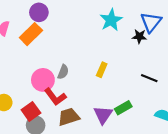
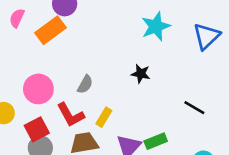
black star: (139, 36) -> (141, 74), moved
yellow rectangle: (102, 70) -> (104, 117), moved
pink circle: (43, 80) -> (38, 89), moved

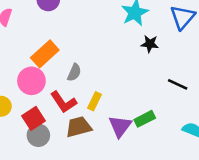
orange rectangle: (51, 30) -> (45, 54), moved
black star: (141, 74) -> (150, 44), moved

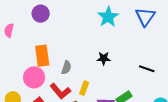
black star: (150, 44) -> (104, 58), moved
orange rectangle: (45, 54) -> (42, 56), turned -50

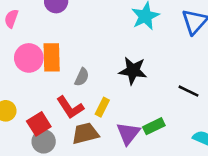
black star: (104, 58) -> (133, 71), size x1.5
pink circle: (34, 77) -> (29, 58), moved

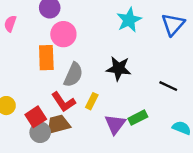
pink circle: (29, 58) -> (63, 34), moved
gray semicircle: (82, 77) -> (73, 75), size x1.5
brown trapezoid: (85, 133) -> (58, 124), moved

